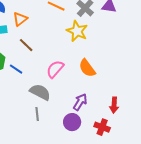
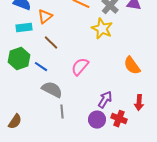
orange semicircle: (87, 68) -> (132, 66), moved
gray semicircle: (40, 92) -> (52, 90), moved
red cross: (102, 127) -> (119, 119), moved

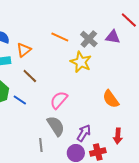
gray semicircle: (52, 90) -> (56, 126), moved, turned 30
red cross: (119, 119) -> (98, 152), turned -35

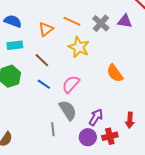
orange triangle: (24, 50) -> (46, 29), moved
yellow star: (81, 62) -> (79, 47), moved
orange semicircle: (111, 99) -> (115, 73), moved
blue line: (20, 100) -> (44, 84), moved

